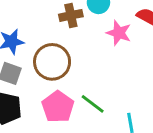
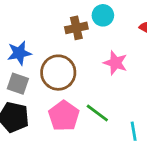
pink star: (119, 33) -> (115, 63), moved

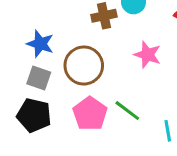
blue star: (19, 53) -> (40, 44), turned 30

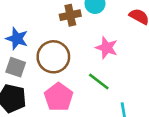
green line: (127, 111) -> (99, 81), moved

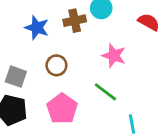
blue star: (17, 39) -> (37, 28), moved
brown circle: (53, 57) -> (56, 65), size x0.6

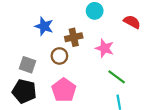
brown cross: (75, 21) -> (74, 37), moved
green line: (105, 92) -> (117, 77), moved

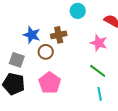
blue star: (44, 26) -> (32, 35), moved
pink star: (105, 48) -> (99, 43), moved

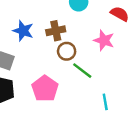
brown circle: (46, 52) -> (67, 51), moved
green line: (98, 71) -> (82, 71), moved

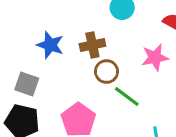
pink star: (104, 40) -> (155, 57), turned -30

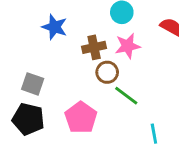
blue star: (50, 45) -> (55, 27), moved
pink star: (155, 57) -> (128, 46), moved

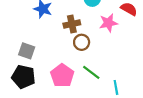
pink star: (128, 46) -> (108, 23), moved
green line: (126, 96) -> (91, 72), moved

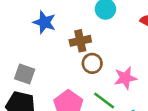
pink star: (108, 23) -> (125, 78), moved

